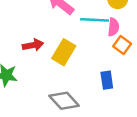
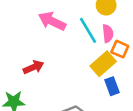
cyan line: (95, 20) -> (88, 30), turned 68
yellow rectangle: (64, 52) -> (103, 64), moved, turned 30

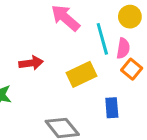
yellow rectangle: (103, 64) -> (81, 74), moved

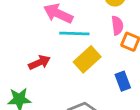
cyan line: (102, 39) -> (74, 33), moved, turned -56

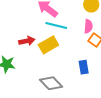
yellow rectangle: (87, 59) -> (48, 45), moved

